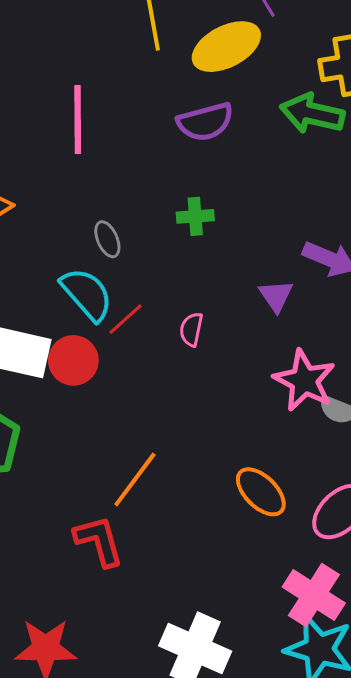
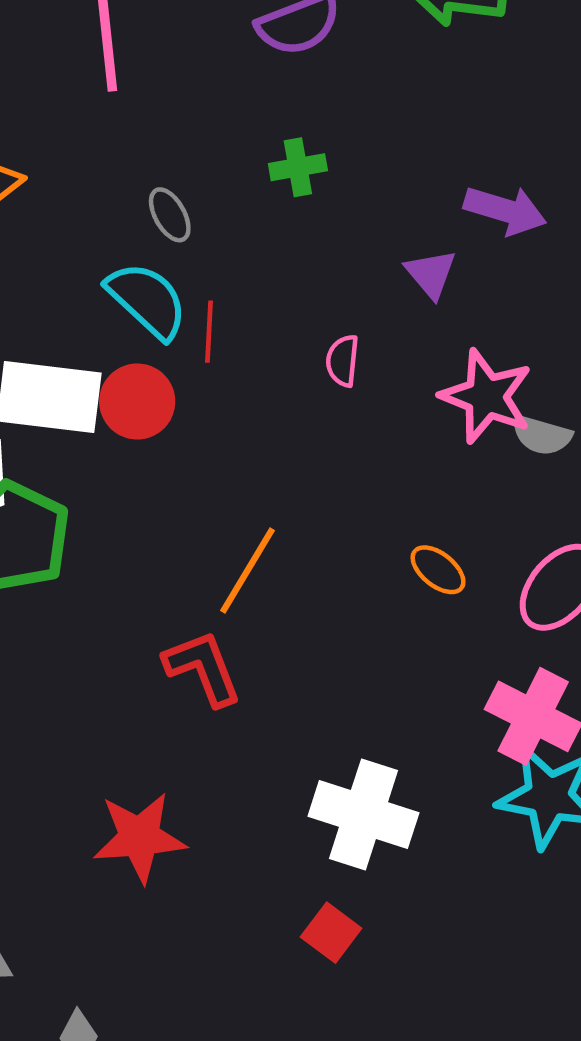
red line: (125, 319) -> (209, 332), turned -39
pink semicircle: (191, 329) -> (343, 361), moved
orange ellipse: (261, 492) -> (438, 570), size x0.7

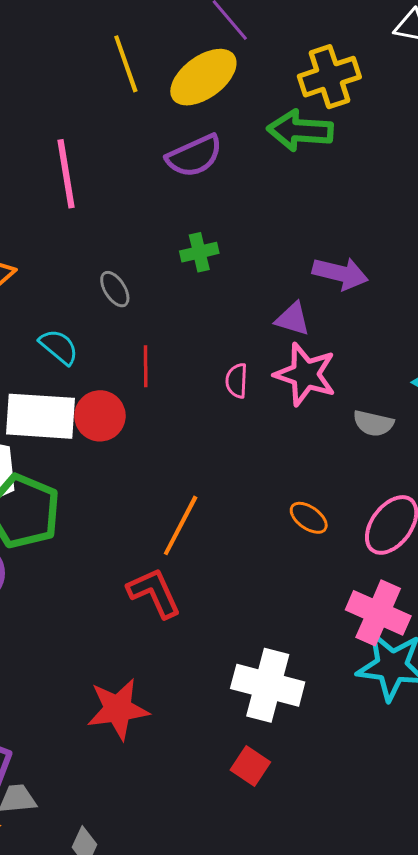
purple triangle: (431, 274) -> (293, 319), turned -30
cyan semicircle: (147, 300) -> (59, 347), moved, size x0.7
pink star: (486, 396) -> (305, 374), moved

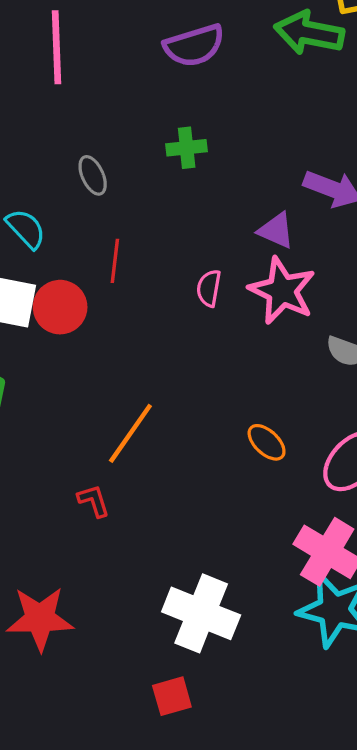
red L-shape: (154, 593) -> (94, 501), size x0.6
red square: (250, 766) -> (172, 696), turned 33

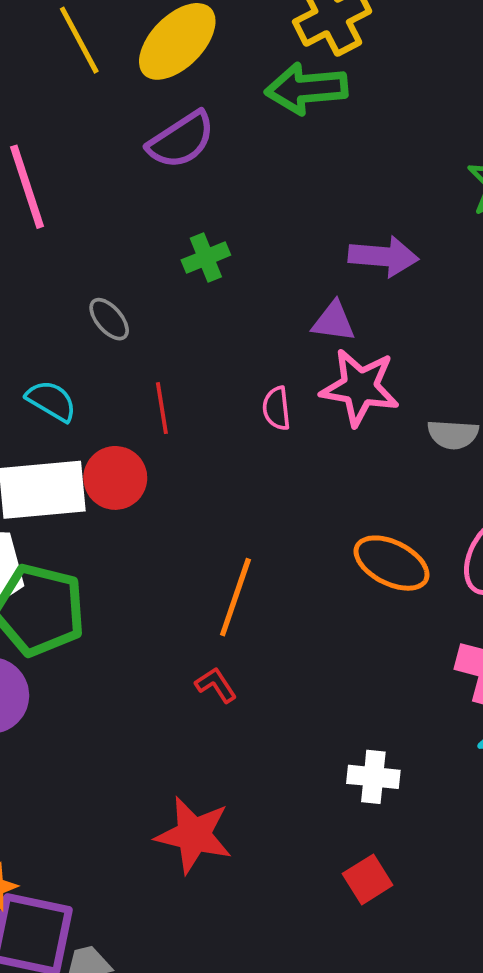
orange ellipse: (267, 442) -> (392, 563), size x1.5
white cross: (201, 613) -> (373, 777), size x0.6
red star: (40, 619) -> (194, 835), turned 30

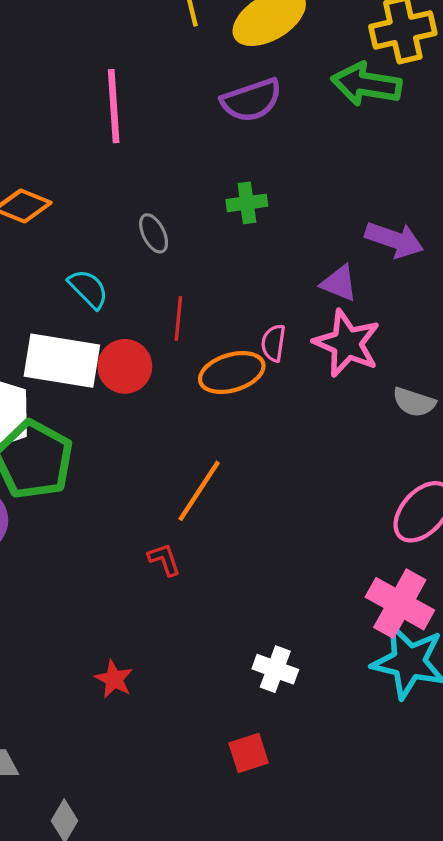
orange ellipse: (392, 563) -> (232, 372), moved, turned -58
red star: (194, 835) -> (114, 679), size x0.6

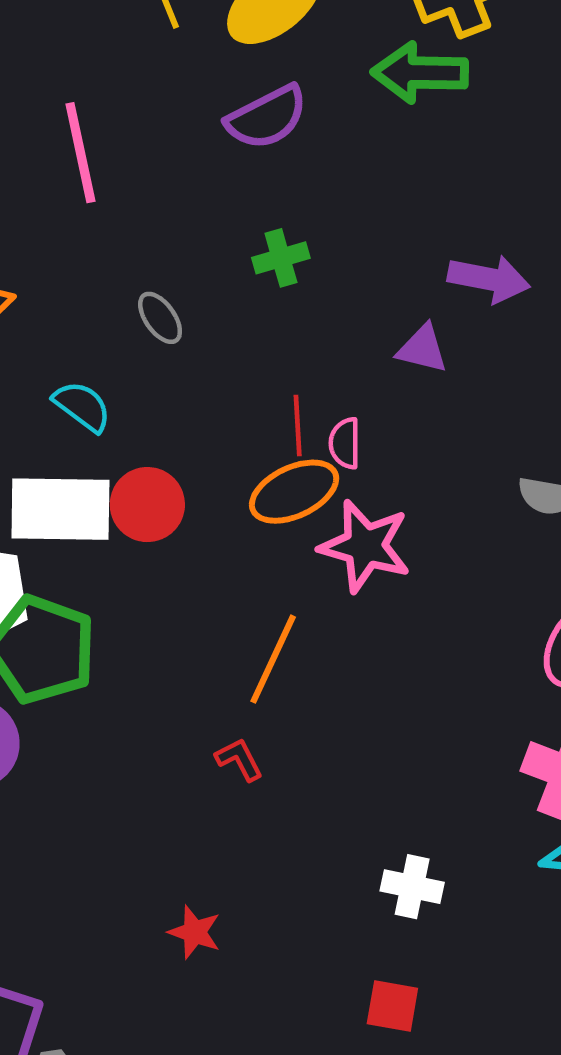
red line: (178, 318) -> (298, 425), moved
pink star: (347, 343) -> (365, 546), moved
red square: (249, 753) -> (392, 1006), turned 36

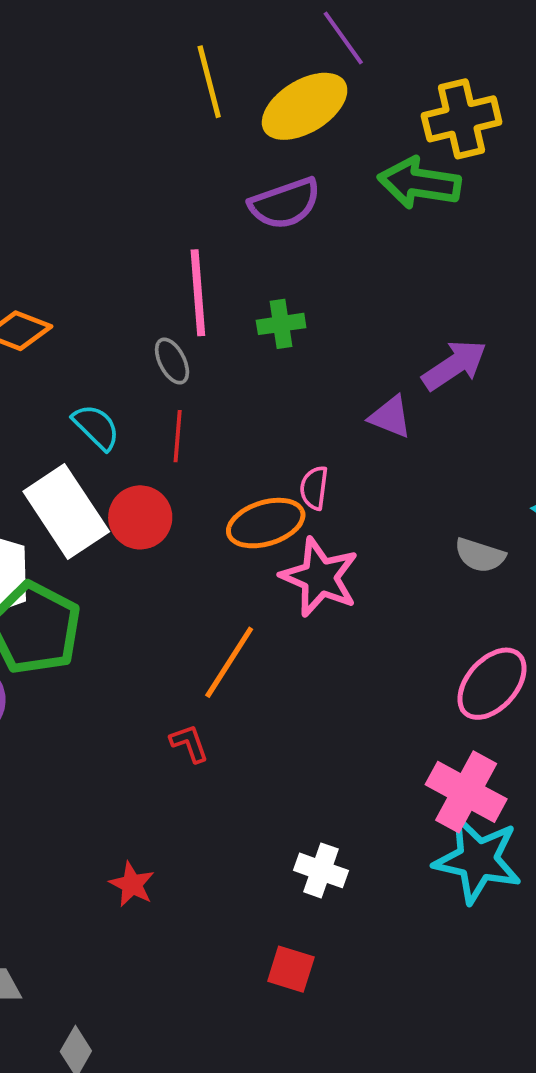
pink line: (80, 153) -> (198, 293), moved
purple arrow: (489, 279) -> (455, 365), turned -52
red line: (298, 425) -> (178, 436), moved
white rectangle: (60, 509) -> (66, 512), turned 48

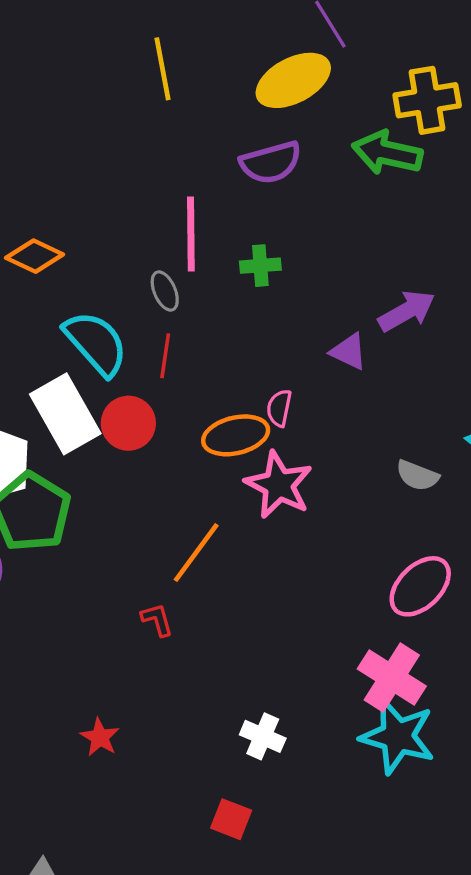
yellow line: (209, 82) -> (163, 69), moved
cyan semicircle: (96, 427) -> (96, 343), size x1.6

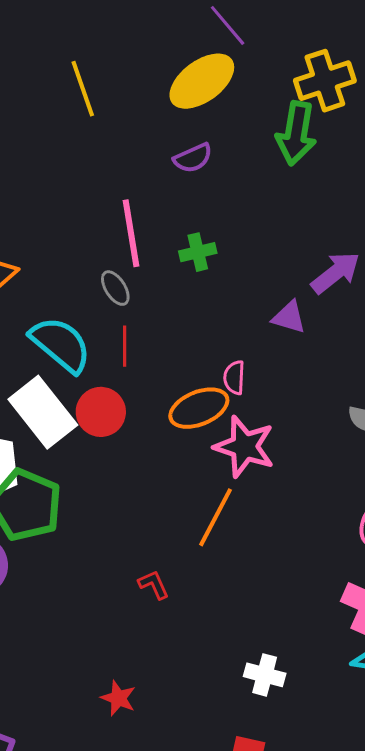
green arrow: (387, 153) -> (296, 133), turned -84
purple semicircle: (271, 163) -> (193, 158), size x0.7
orange line: (196, 553) -> (216, 517), moved

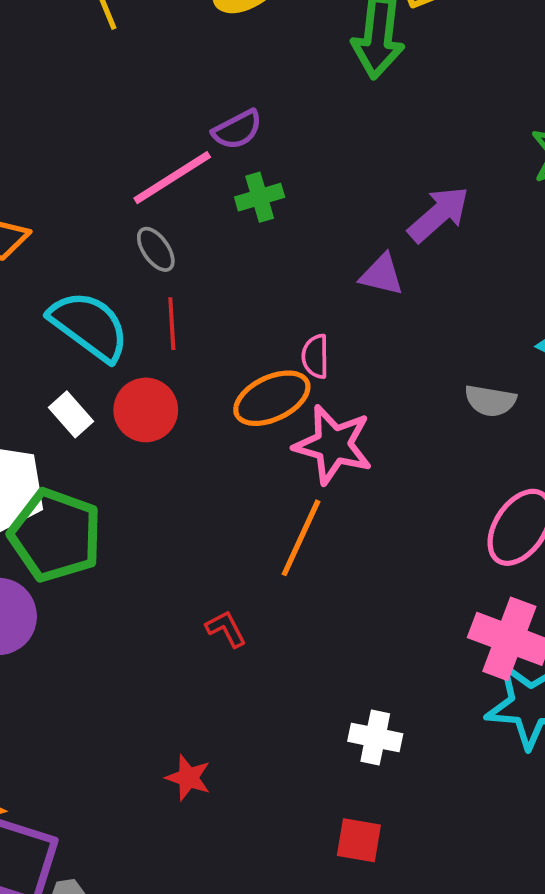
purple semicircle: (193, 158) -> (237, 130), moved
pink line: (131, 233) -> (172, 178), turned 70
white rectangle: (43, 412) -> (71, 414), size x0.5

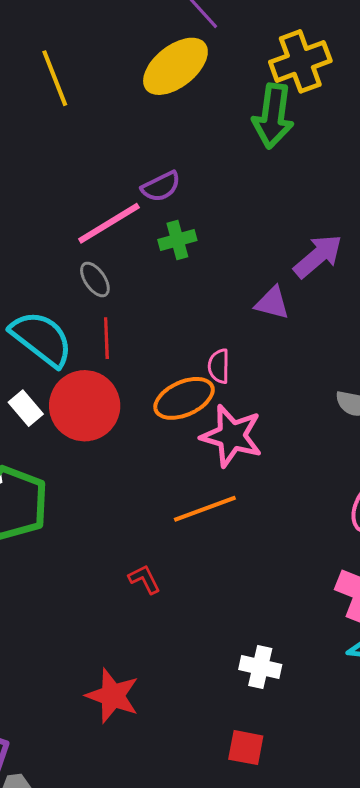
red circle: (146, 410) -> (85, 406), size x1.4
orange line: (301, 538) -> (205, 509), turned 44
red star: (188, 778) -> (113, 696), size x1.5

